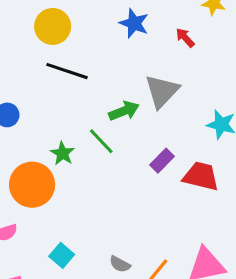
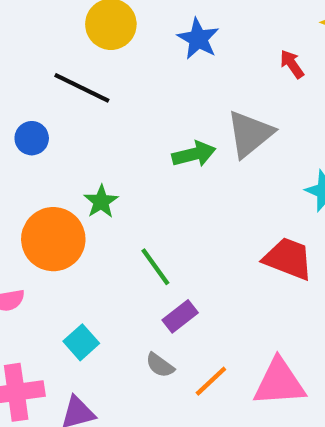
blue star: (134, 23) -> (198, 39), moved
black line: (67, 71) -> (82, 88), moved
green line: (101, 141) -> (155, 267), moved
purple rectangle: (162, 161) -> (180, 316), moved

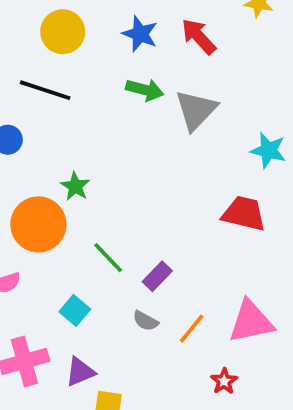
red arrow: (292, 64) -> (199, 36), moved, size x1.5
green arrow: (194, 154) -> (145, 90), moved, turned 36
green line: (155, 267) -> (108, 258), moved

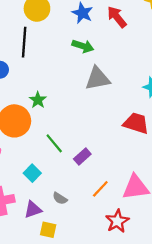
black line: (45, 90) -> (24, 42), turned 72
gray triangle: (196, 110) -> (98, 79), moved, turned 32
gray semicircle: (146, 321) -> (60, 198), moved
red star: (224, 381) -> (117, 221), size x1.5

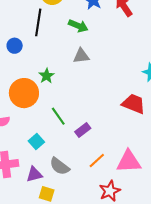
green arrow: (83, 46) -> (78, 26), moved
gray triangle: (98, 79) -> (81, 56), moved, size x0.7
gray semicircle: (60, 198) -> (60, 166), size x1.5

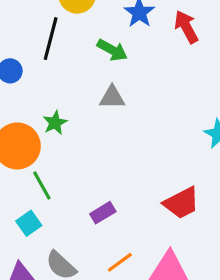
red trapezoid: (134, 104) -> (181, 203), moved, turned 125
green line: (58, 116) -> (42, 186), moved

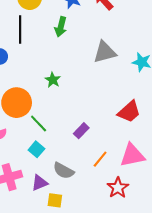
green arrow: (112, 50) -> (61, 27), turned 90
gray triangle: (112, 97) -> (105, 52), moved, size x1.4
green star: (55, 123) -> (53, 80), moved

